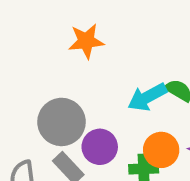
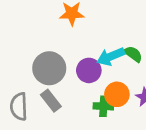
purple circle: (100, 147) -> (89, 70), moved

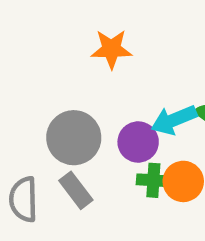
green cross: (103, 106) -> (153, 180), moved

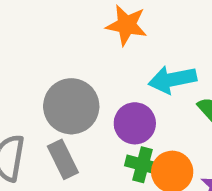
cyan arrow: (174, 120) -> (172, 80), moved

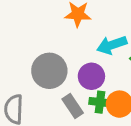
gray rectangle: (63, 159) -> (73, 106), moved

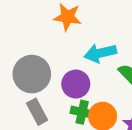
gray rectangle: (73, 106) -> (37, 112), moved

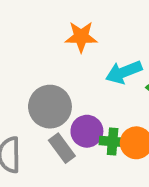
purple circle: (76, 84) -> (87, 131), moved

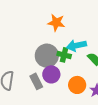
gray circle: (50, 107) -> (47, 56), moved
green cross: (113, 142) -> (64, 55), moved

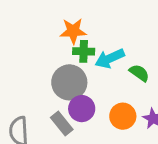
green cross: (64, 55) -> (84, 51), moved

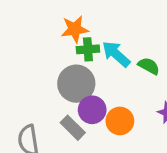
cyan arrow: (110, 58) -> (116, 54), turned 72
orange circle: (123, 116) -> (120, 121), moved

